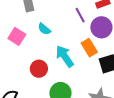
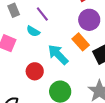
purple line: (80, 15) -> (42, 14), moved

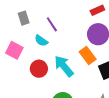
red circle: (35, 71) -> (39, 69), moved

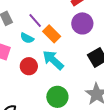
orange rectangle: (88, 55) -> (52, 34), moved

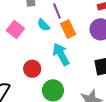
red circle: (29, 66) -> (32, 69), moved

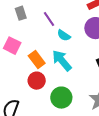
cyan semicircle: (44, 25) -> (64, 35), moved
orange rectangle: (68, 29) -> (37, 60), moved

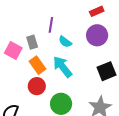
gray rectangle: (21, 13) -> (32, 42), moved
purple line: (49, 19) -> (51, 25), turned 42

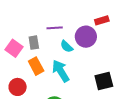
purple line: (51, 25) -> (55, 28), turned 70
purple circle: (97, 35) -> (86, 37), moved
red circle: (37, 86) -> (18, 87), moved

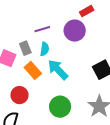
cyan semicircle: (67, 46) -> (45, 49), moved, turned -112

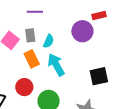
purple line: (42, 29) -> (35, 12), moved
red circle: (19, 95) -> (24, 87), moved

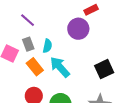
purple line: (35, 12) -> (28, 20), turned 56

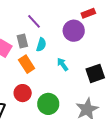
purple line: (28, 20) -> (34, 21), moved
cyan arrow: (60, 67) -> (63, 64), moved, size x0.6

